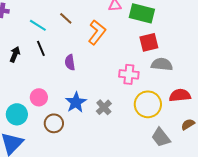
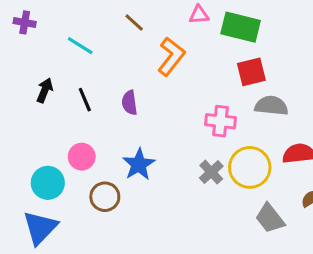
brown line: (66, 18) -> (134, 22), moved
black line: (41, 48) -> (85, 100), moved
gray cross: (104, 107) -> (211, 172), moved

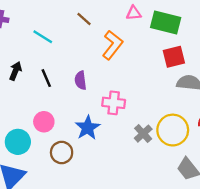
pink cross: (220, 121) -> (114, 103), moved

